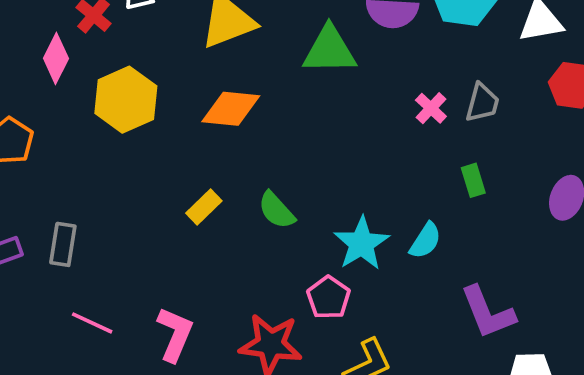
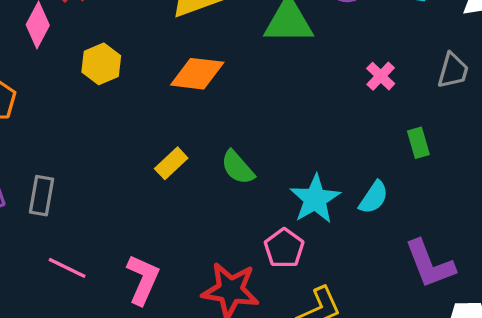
yellow hexagon: (126, 100) -> (101, 64), size x0.7
gray trapezoid: (482, 103) -> (453, 71), moved

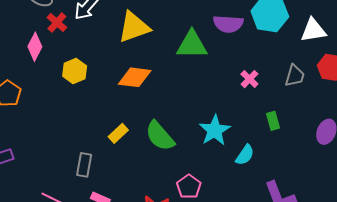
green semicircle: (238, 167) -> (160, 136), size x1.4
gray rectangle: (41, 196) -> (84, 165), moved
cyan star: (315, 199) -> (215, 130), moved

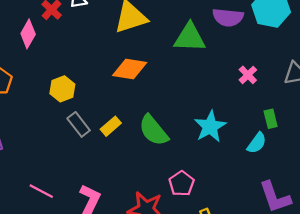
yellow hexagon: (75, 71) -> (62, 89), moved
cyan semicircle: (245, 155) -> (257, 143), moved
gray rectangle: (84, 165) -> (79, 124), moved, turned -50

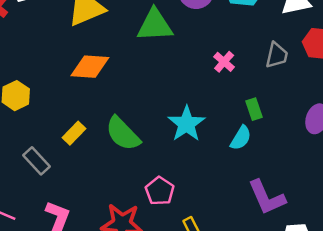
gray rectangle: (79, 124) -> (37, 161), moved

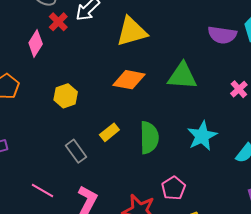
green triangle: (155, 25) -> (182, 76), moved
green semicircle: (123, 134) -> (149, 138), turned -144

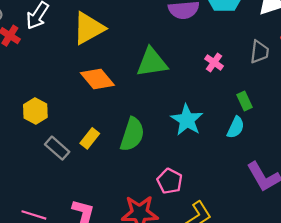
orange diamond: (129, 80) -> (97, 79), turned 52
green semicircle: (149, 138) -> (132, 134), turned 32
gray rectangle: (76, 151) -> (57, 148), moved

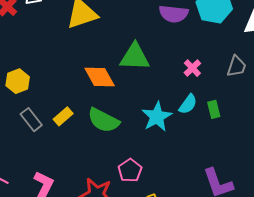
orange diamond: (97, 79) -> (100, 77), moved
cyan semicircle: (236, 127) -> (188, 104), moved
green semicircle: (132, 134) -> (103, 120), turned 88

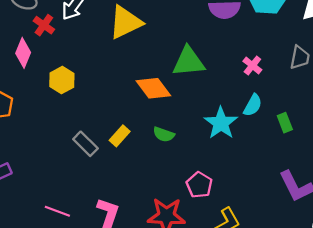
yellow hexagon: (18, 81) -> (62, 80), moved
green rectangle: (214, 109) -> (285, 123), moved
green semicircle: (103, 120) -> (164, 134), size x0.6

